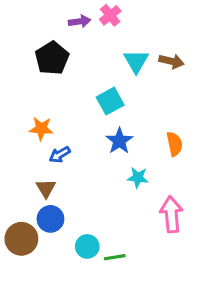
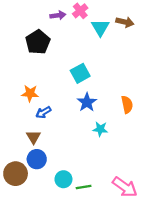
cyan triangle: (136, 61) -> (100, 28), moved
brown arrow: (171, 61) -> (125, 22), moved
pink arrow: (171, 214) -> (125, 187), moved, turned 130

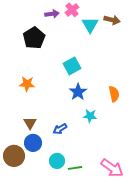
blue arrow: (43, 112) -> (60, 129), moved

